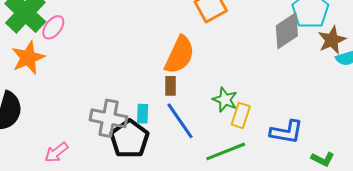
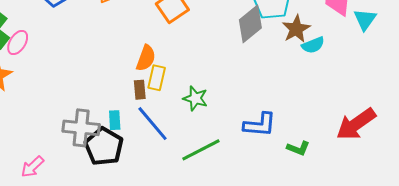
orange semicircle: (180, 55) -> (146, 58), size x0.7
yellow rectangle: (241, 115) -> (157, 78), moved

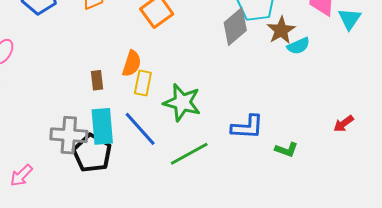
brown rectangle: (140, 90) -> (97, 80), moved
green star: (195, 98) -> (182, 103), size x1.5
cyan rectangle: (115, 120) -> (102, 126), size x1.8
red arrow: (356, 124) -> (344, 124), size x0.5

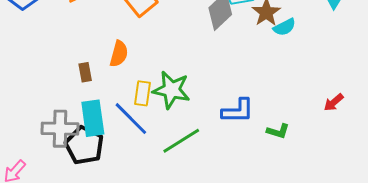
yellow rectangle: (143, 83) -> (142, 93), moved

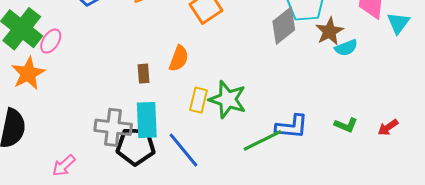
blue line: (131, 119) -> (183, 150), moved
green L-shape: (278, 131) -> (346, 125), moved
green line: (181, 141) -> (262, 140), moved
black pentagon: (84, 145) -> (136, 146), turned -30

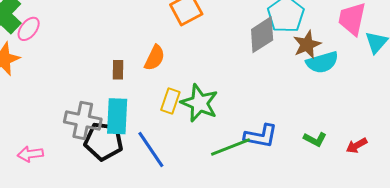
cyan semicircle: (346, 48) -> (322, 62), size x1.4
pink arrow: (64, 166) -> (30, 154), turned 30

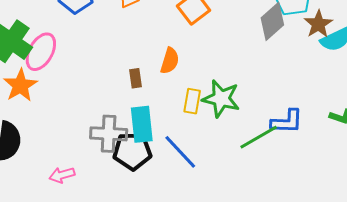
pink ellipse: (29, 29) -> (41, 52), size x1.5

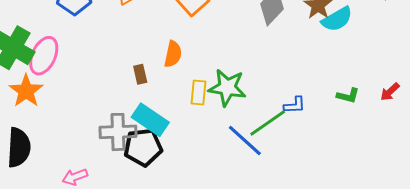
blue L-shape: (287, 122) -> (295, 105), size x0.7
cyan rectangle: (142, 124) -> (150, 120), turned -45
blue line: (180, 152) -> (245, 141), moved

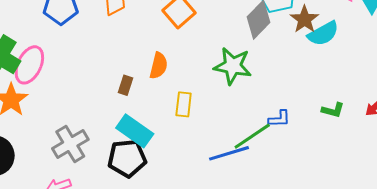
brown rectangle: (140, 74) -> (126, 85), turned 30
green star: (227, 88) -> (233, 66), moved
gray cross: (118, 132) -> (70, 144), moved, turned -30
blue line: (245, 141) -> (229, 153), turned -60

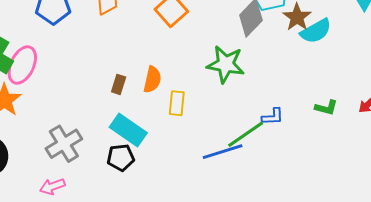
orange semicircle: (159, 66) -> (152, 80), moved
black pentagon: (127, 158) -> (121, 157), size x0.7

